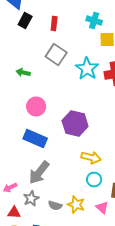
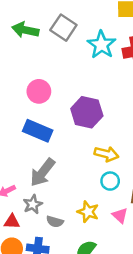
green arrow: (23, 72) -> (25, 30), moved, size x1.5
gray semicircle: (55, 206) -> (55, 222), moved

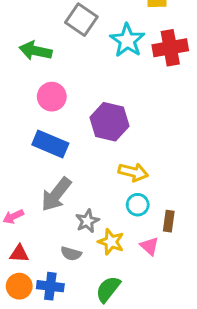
green arrow: (25, 30) -> (35, 51), moved
gray star: (33, 204) -> (87, 221), moved

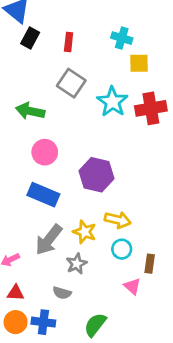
yellow star: (111, 242) -> (85, 232), moved

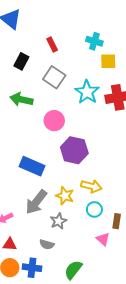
black rectangle: (30, 38) -> (21, 61), moved
red rectangle: (69, 42) -> (52, 44), turned -32
pink circle: (45, 152) -> (54, 121), moved

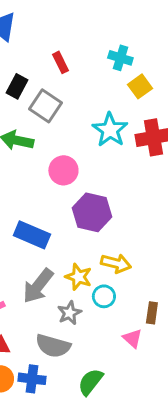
yellow square: (108, 61) -> (140, 86), turned -35
gray square: (54, 77) -> (45, 106), moved
cyan circle: (94, 209) -> (104, 296), moved
gray semicircle: (47, 244) -> (53, 346), size x1.6

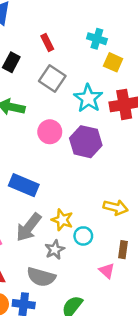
yellow square: (140, 86) -> (113, 62), turned -30
gray square: (45, 106) -> (52, 78), moved
purple hexagon: (92, 212) -> (86, 142), moved
yellow arrow: (116, 263) -> (116, 207), moved

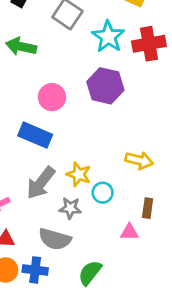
pink circle: (50, 132) -> (52, 97), moved
gray star: (55, 250) -> (70, 208), turned 30
pink triangle: (107, 271) -> (129, 232), turned -42

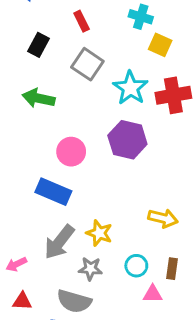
cyan circle: (103, 193) -> (136, 266), moved

